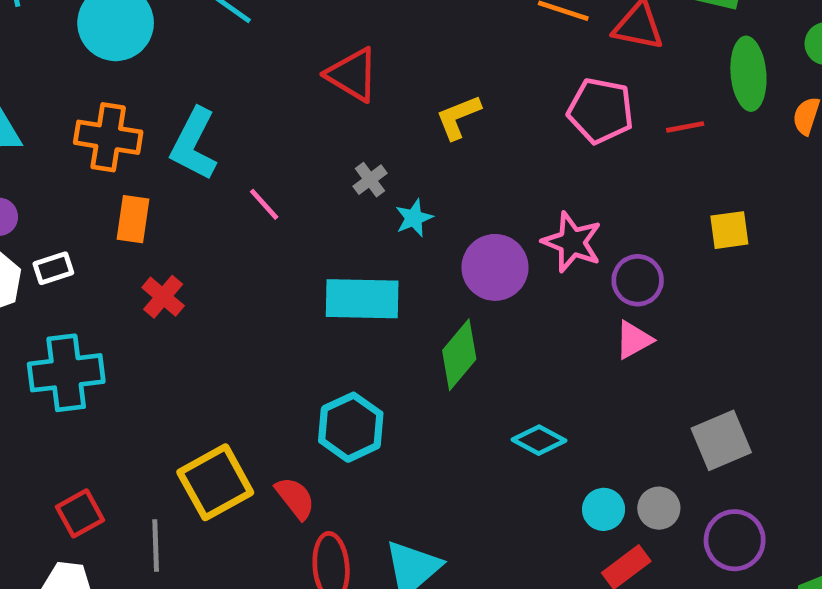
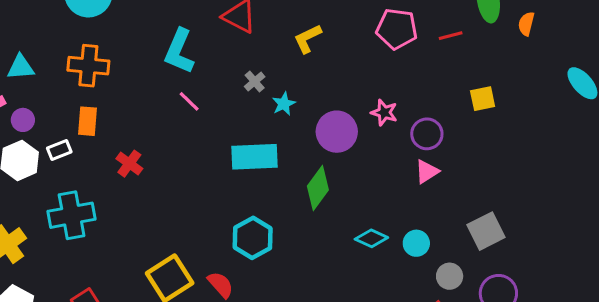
cyan L-shape: (194, 144) -> (179, 51), moved
orange rectangle: (133, 219) -> (88, 121), moved
pink star: (572, 242) -> (384, 113), size x0.7
cyan circle: (604, 509) -> (416, 243), moved

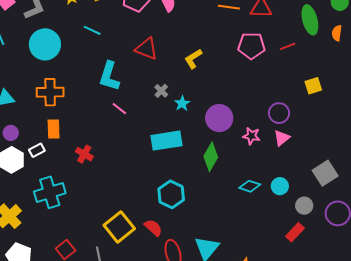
pink star: (384, 113) -> (251, 136), moved

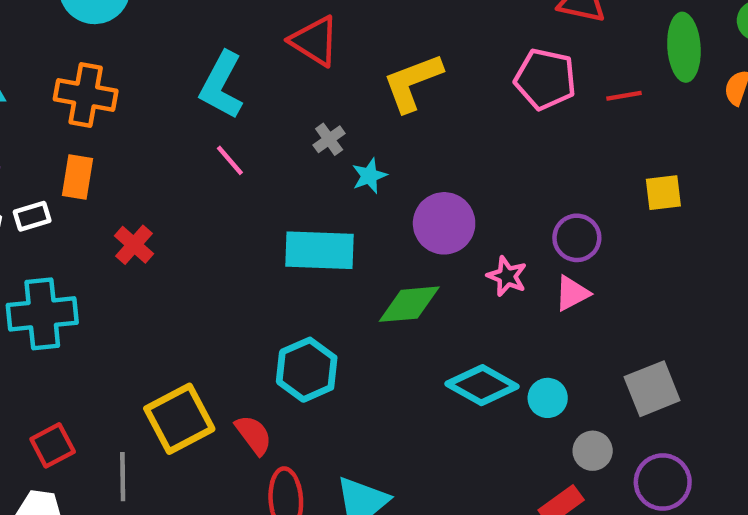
yellow L-shape: (193, 59) -> (413, 82), size x1.4
green diamond: (211, 157) -> (409, 304), turned 44
cyan diamond: (250, 186) -> (482, 385), size x1.4

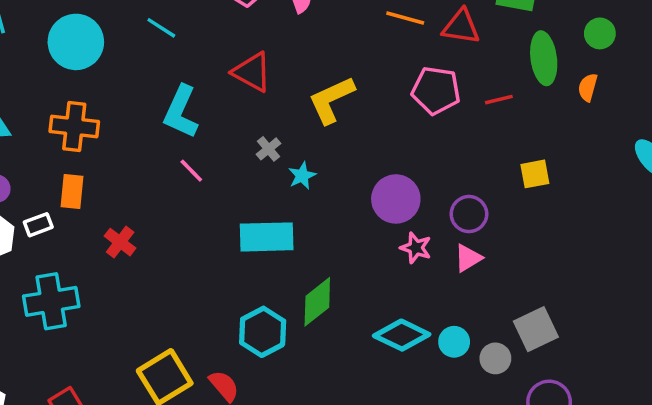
purple circle: (444, 223) -> (396, 199), moved
green diamond: (409, 304) -> (317, 302), moved, turned -30
gray circle: (593, 451) -> (495, 358), moved

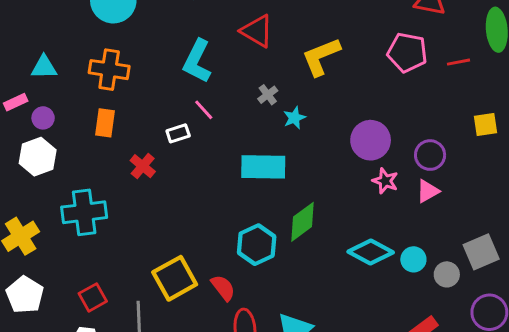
white rectangle: (38, 225) -> (178, 133), moved

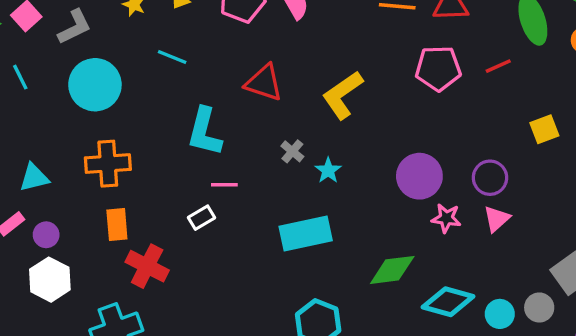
pink line: (204, 110) -> (224, 185), turned -35
red cross: (143, 166) -> (147, 266), moved, size x1.4
green diamond: (303, 222) -> (392, 270), moved, turned 42
cyan circle: (413, 259) -> (500, 314), moved

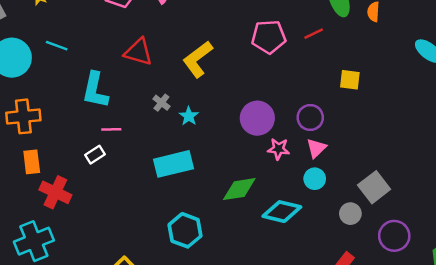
cyan line: (172, 57) -> (57, 46), moved
yellow square: (544, 129) -> (350, 80), turned 30
cyan circle: (500, 314) -> (315, 179), moved

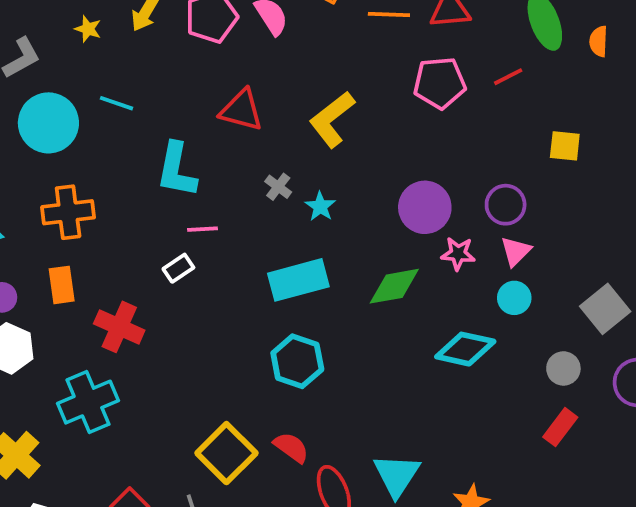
orange rectangle: (32, 162) -> (62, 285), moved
green diamond: (239, 189) -> (394, 286), moved
gray circle: (350, 214) -> (563, 368), moved
cyan hexagon: (185, 230) -> (297, 361), moved

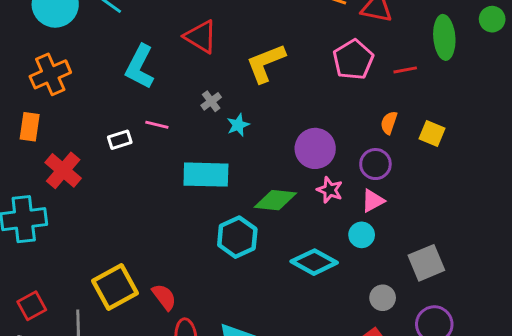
orange semicircle: (599, 41) -> (389, 123), moved
pink pentagon: (440, 83) -> (353, 60), turned 30
orange cross: (68, 212) -> (50, 74), turned -33
pink line: (202, 229) -> (157, 125), moved
cyan hexagon: (297, 361) -> (237, 237), moved

